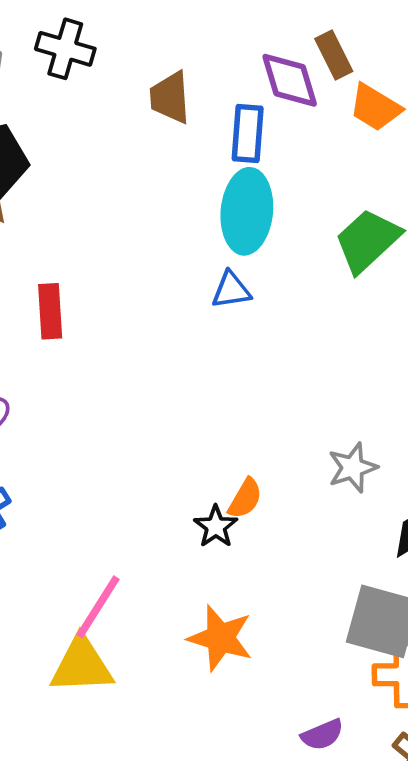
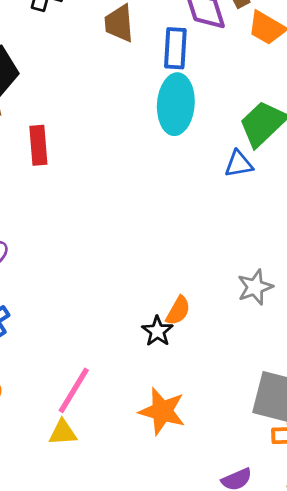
blue triangle: (231, 290) -> (239, 164), moved
red rectangle: (50, 311) -> (38, 145), moved
yellow triangle: (82, 665) -> (63, 433), size x0.6

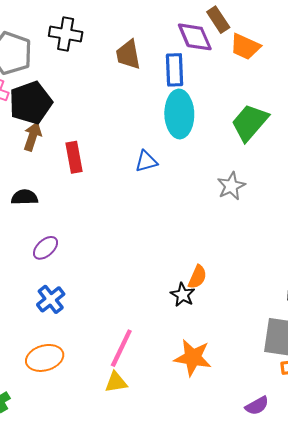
blue triangle: (239, 164) -> (146, 161), moved
gray star: (255, 287) -> (231, 186), moved

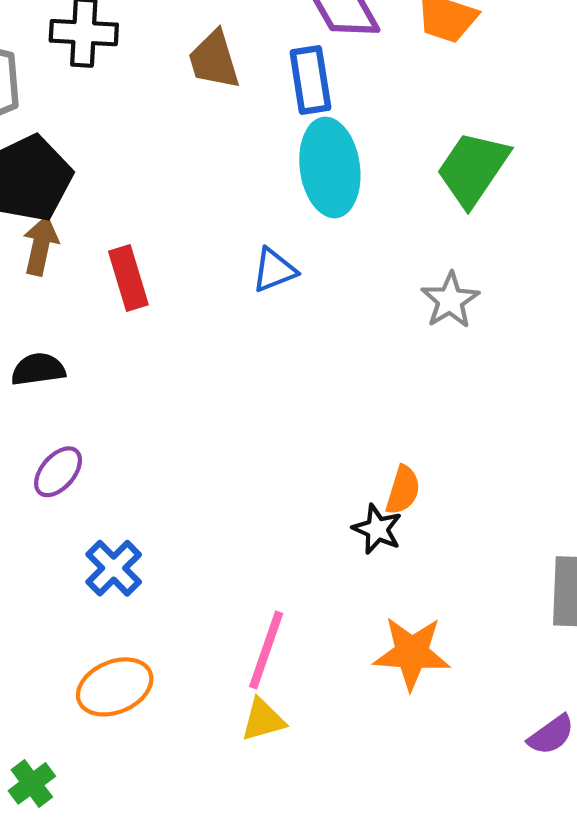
purple ellipse: (46, 248) -> (58, 472), moved

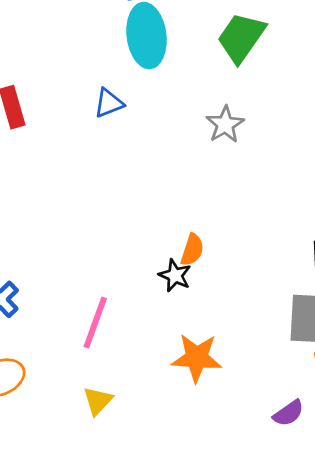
pink line: (266, 650) -> (95, 323), moved
yellow triangle: (263, 720) -> (98, 401), turned -32

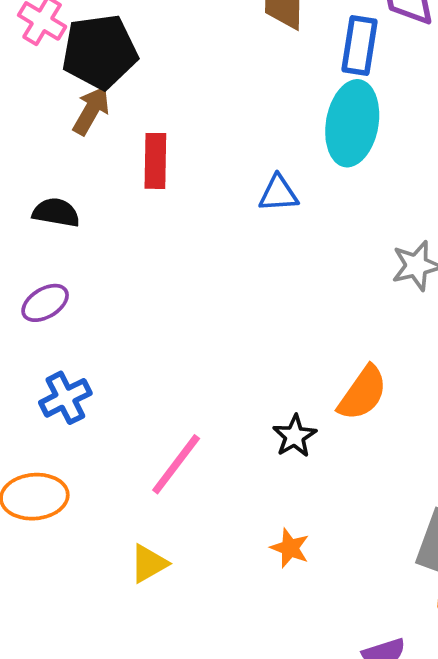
orange semicircle: (192, 250) -> (363, 393), moved, size x1.4
orange star: (197, 358) -> (290, 548), size x0.6

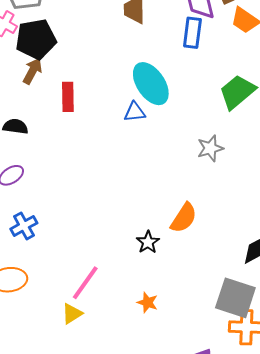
blue rectangle: (360, 45) -> (192, 33), moved
cyan ellipse: (352, 123) -> (151, 84), moved, turned -42
pink line: (176, 464) -> (85, 283), moved

